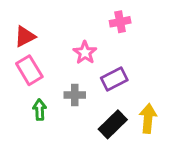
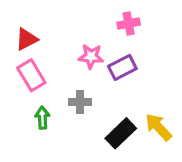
pink star: (85, 53) -> (91, 56), turned -30
purple rectangle: (114, 79) -> (122, 67), moved
yellow arrow: (148, 119) -> (158, 127), turned -48

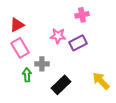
gray cross: (80, 102) -> (42, 64), moved
black rectangle: (121, 133) -> (61, 85), moved

